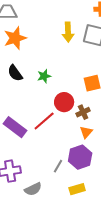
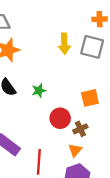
red line: (44, 121) -> (39, 162), moved, turned -45
orange triangle: (86, 132) -> (75, 150), moved

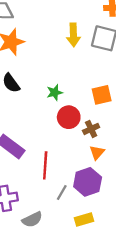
green star: (39, 91) -> (55, 92), moved
orange triangle: (75, 150) -> (97, 152), moved

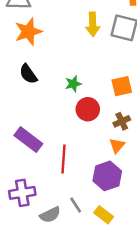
brown cross: (91, 129) -> (122, 121), moved
gray line: (62, 192) -> (76, 205), moved, turned -63
yellow rectangle: (84, 220) -> (104, 215), turned 54

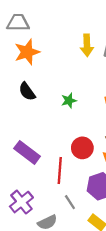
red circle: (88, 109) -> (82, 148), moved
purple cross: (22, 193) -> (21, 202), turned -30
gray line: (76, 205) -> (70, 202), moved

